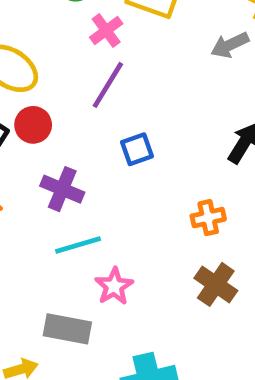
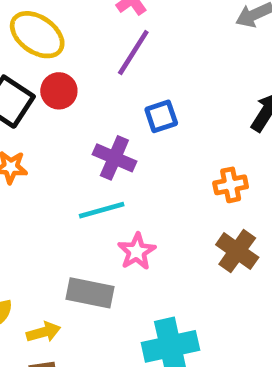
purple cross: (62, 189) -> (114, 158), moved

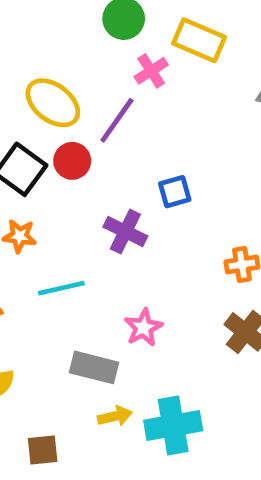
purple line: (133, 52) -> (117, 120), moved
cyan line: (102, 210) -> (61, 288), moved
yellow arrow: (44, 332) -> (115, 416), moved

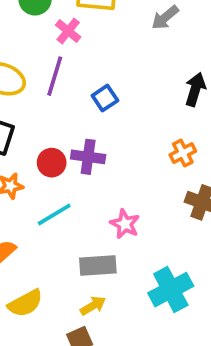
red circle: (72, 161) -> (52, 163), moved
blue square: (175, 192) -> (105, 98), moved
yellow arrow: (115, 416) -> (93, 306), moved

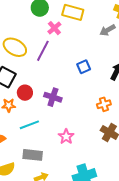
blue square: (105, 98) -> (84, 67), moved
red circle: (52, 163) -> (25, 93), moved
gray rectangle: (98, 266) -> (33, 155), moved

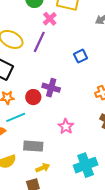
red circle: (25, 93) -> (33, 97), moved
cyan line: (29, 125) -> (16, 117), moved

